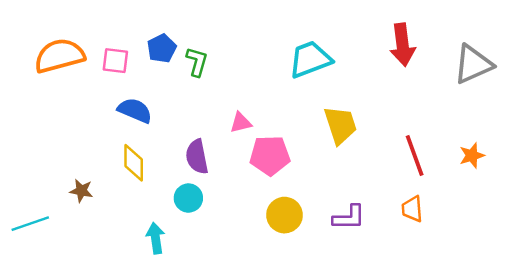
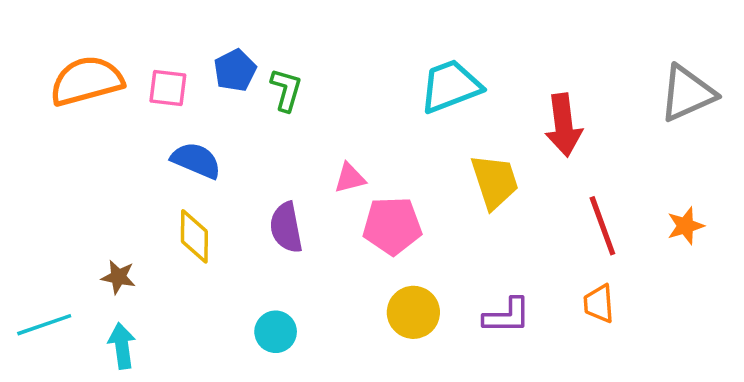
red arrow: (403, 45) -> (564, 125), moved
cyan circle: (188, 198) -> (276, 332), moved
cyan arrow: (156, 238) -> (122, 346), moved

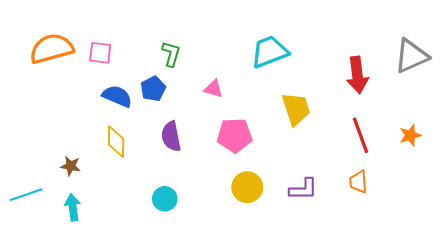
blue pentagon: (235, 70) -> (153, 89), moved
red arrow: (564, 125) -> (357, 75), moved
pink triangle: (350, 178) -> (213, 89), moved, turned 30

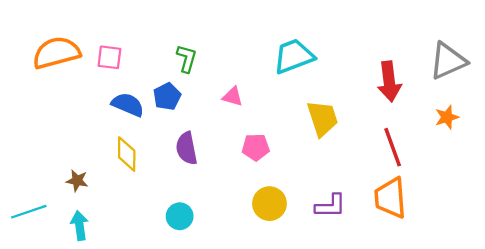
pink pentagon: (235, 135) -> (256, 147), size x0.7
orange star: (410, 135) -> (447, 117), moved
orange trapezoid: (358, 182) -> (390, 198), size x1.6

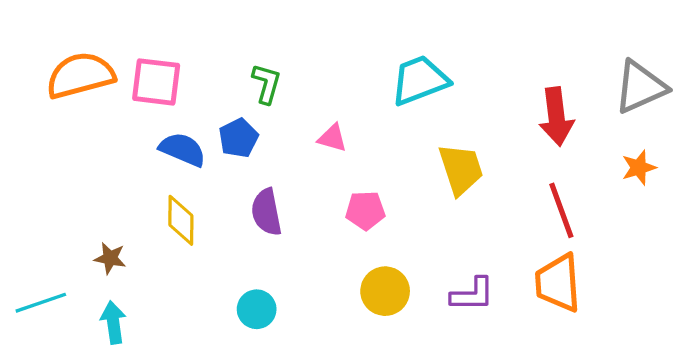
pink square: (109, 57) -> (156, 82), size x1.4

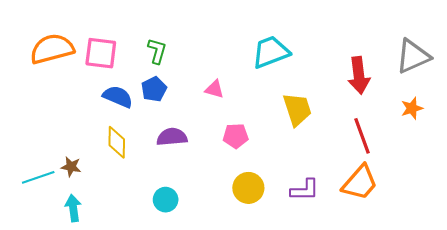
green L-shape: (266, 84) -> (157, 51), moved
purple semicircle: (266, 212) -> (172, 137), turned 96
orange trapezoid: (558, 283) -> (360, 183), turned -135
cyan line: (41, 303) -> (38, 177), moved

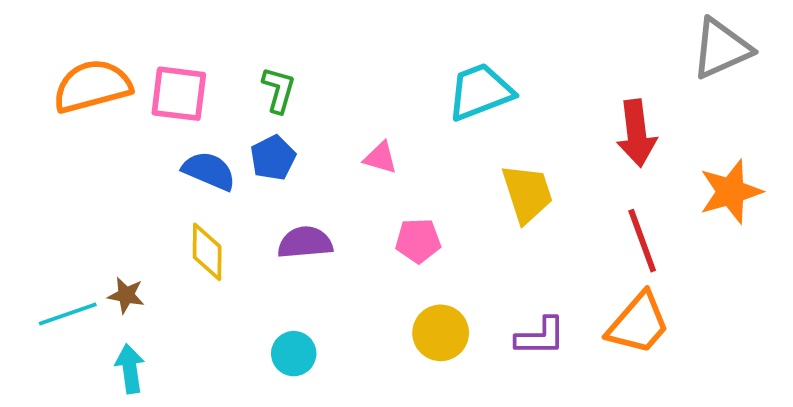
gray triangle: (413, 56) -> (721, 48), moved
orange star: (412, 108) -> (731, 192), size x1.6

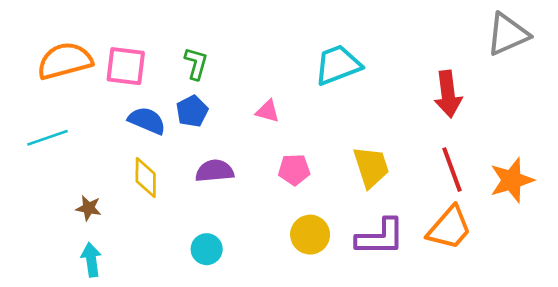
orange star: (731, 192) -> (512, 180), moved
yellow trapezoid: (527, 193) -> (371, 167), moved
cyan line: (68, 314) -> (48, 138), moved
purple L-shape: (540, 337) -> (380, 237), size x1.4

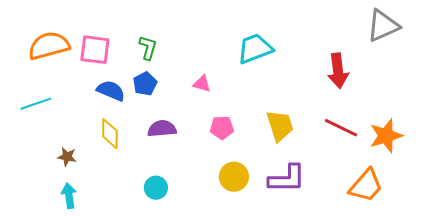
red line: (452, 170) -> (341, 128), turned -44
orange trapezoid: (449, 228) -> (366, 186), moved

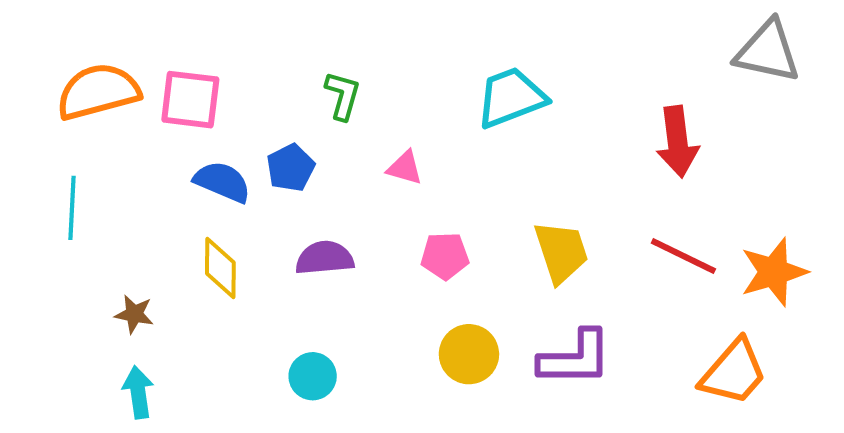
gray triangle: (383, 26) -> (768, 51), turned 36
green L-shape: (148, 48) -> (343, 96), moved
cyan line: (36, 104) -> (72, 208), turned -68

